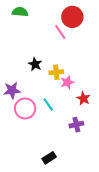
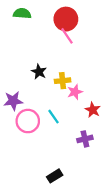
red circle: (72, 17) -> (66, 19), moved

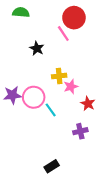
red circle: (66, 19) -> (74, 18), moved
black star: (39, 72) -> (37, 48), moved
pink circle: (28, 121) -> (34, 97), moved

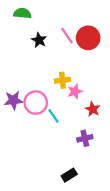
red circle: (74, 18) -> (88, 38), moved
black star: (37, 48) -> (39, 40), moved
black rectangle: (52, 166) -> (69, 175), moved

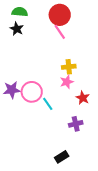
red circle: (88, 38) -> (60, 15), moved
black star: (39, 40) -> (17, 29), moved
yellow cross: (62, 80) -> (69, 67), moved

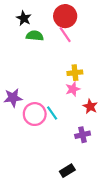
green semicircle: (20, 12) -> (35, 36), moved
black star: (17, 29) -> (24, 18), moved
pink circle: (32, 92) -> (35, 114), moved

